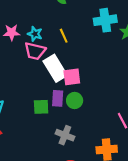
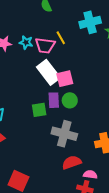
yellow line: (64, 36) -> (61, 38), moved
pink trapezoid: (35, 51) -> (45, 45), moved
gray cross: (65, 135) -> (64, 134), size x1.4

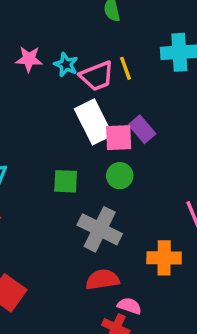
pink trapezoid: (45, 45) -> (97, 76), turned -40
purple rectangle: (54, 100) -> (142, 129), moved, turned -49

